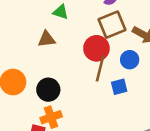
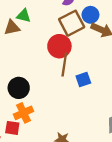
brown triangle: (47, 39) -> (12, 28), moved
blue circle: (130, 60) -> (90, 15), moved

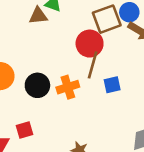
orange cross: (23, 113) -> (68, 87), moved
red square: (12, 128) -> (25, 130), turned -32

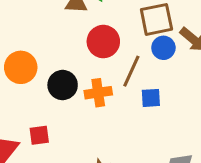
blue circle: (129, 12) -> (163, 48), moved
red circle: (90, 44) -> (103, 42), moved

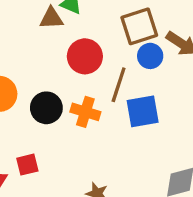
orange cross: (98, 93) -> (85, 112), turned 32
blue square: (151, 98) -> (143, 111), size x1.5

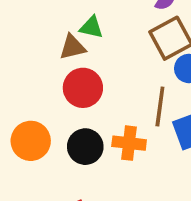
red circle: (85, 56) -> (83, 88), moved

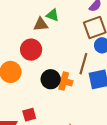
red circle: (83, 88) -> (31, 50), moved
black circle: (85, 147) -> (51, 79), moved

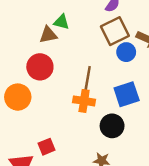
brown line: (83, 64) -> (87, 79), moved
black circle: (51, 79) -> (112, 126), moved

